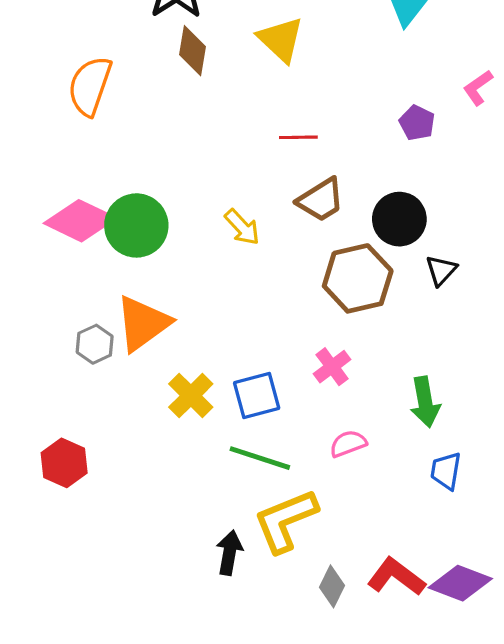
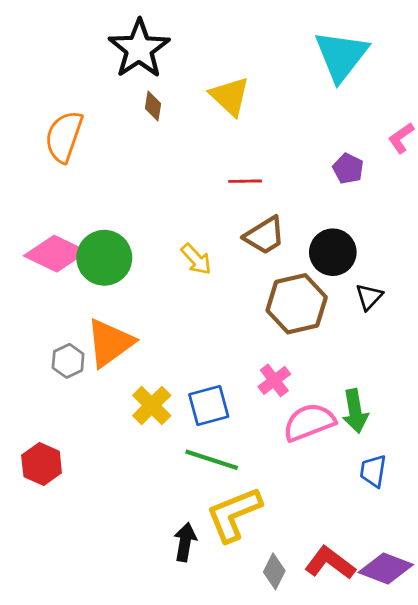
brown diamond: (192, 51) -> (153, 106), size x0.7
pink semicircle: (348, 444) -> (309, 422), moved, size x1.6

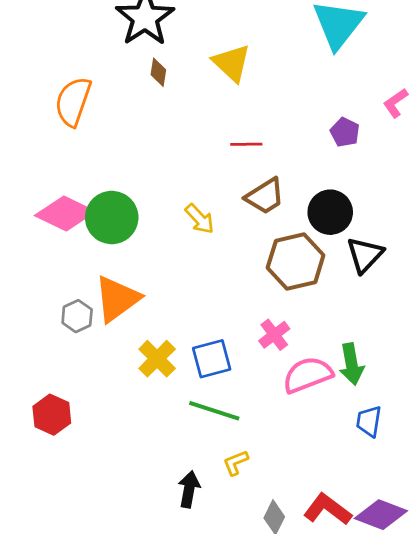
black triangle: (369, 297) -> (365, 255), size x1.4
yellow L-shape: (234, 514) -> (236, 463), size x0.5

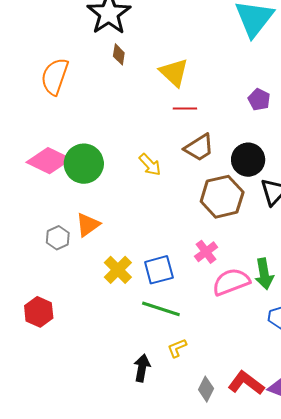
yellow triangle: (232, 63) -> (174, 72), moved
orange triangle: (117, 299) -> (88, 225), size x0.7

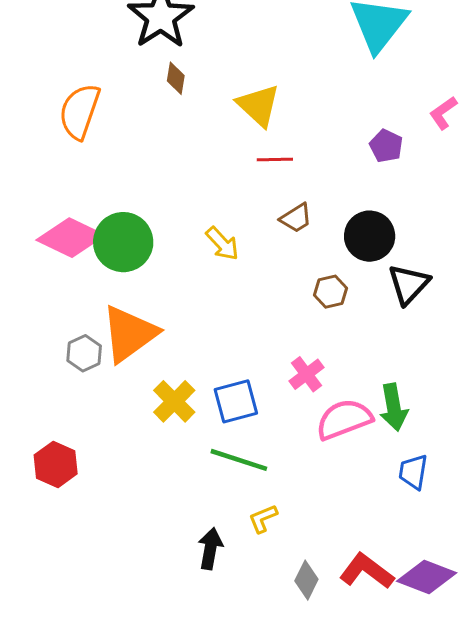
brown trapezoid: (199, 148) -> (296, 218), size x0.7
brown hexagon: (222, 197) -> (331, 292), size x0.5
orange triangle: (88, 225) -> (129, 334), size x1.6

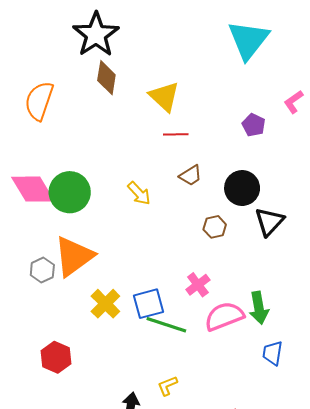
brown diamond: (176, 78) -> (106, 78), size x1.5
pink diamond: (71, 238) -> (33, 189), turned 33
green line: (239, 460) -> (166, 325), moved
red hexagon: (56, 464) -> (56, 357), moved

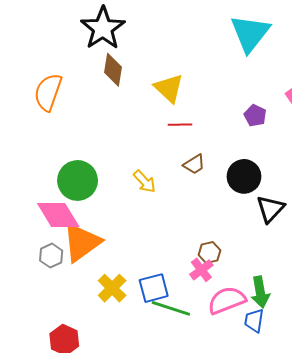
pink diamond: (33, 189) -> (58, 215), moved
brown hexagon: (215, 227) -> (209, 253), moved
blue trapezoid: (273, 353) -> (254, 321), moved

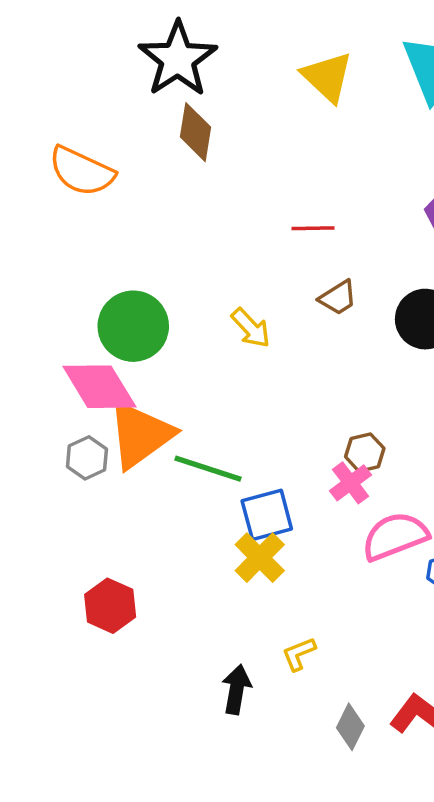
yellow triangle: (169, 88) -> (327, 77), moved
orange semicircle: (48, 92) -> (82, 171), turned -84
yellow cross: (112, 288) -> (260, 558), moved
green line: (171, 308) -> (208, 469), moved

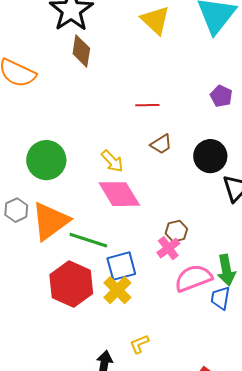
pink diamond: (99, 387) -> (119, 194), moved
gray hexagon: (87, 458) -> (16, 210), moved
red hexagon: (110, 606) -> (71, 284), moved, size x1.5

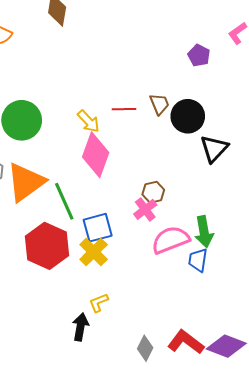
red line: (147, 105) -> (124, 109), moved
brown trapezoid: (161, 144) -> (159, 104), moved, turned -80
pink diamond: (119, 194) -> (96, 155), turned 51
green line: (88, 240) -> (64, 201), turned 48
yellow L-shape: (139, 344) -> (99, 303), moved

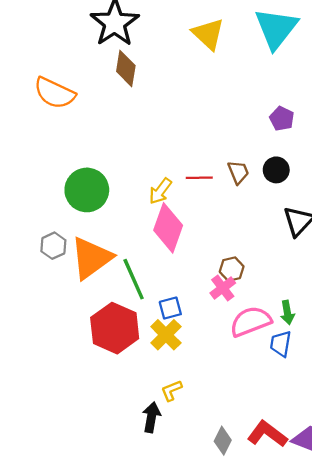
black circle: (188, 116) -> (276, 170), moved, size x0.7
yellow arrow: (89, 121) -> (160, 191), turned 80
blue square: (98, 228) -> (170, 308), size x0.7
green arrow: (204, 232) -> (287, 313), size x0.7

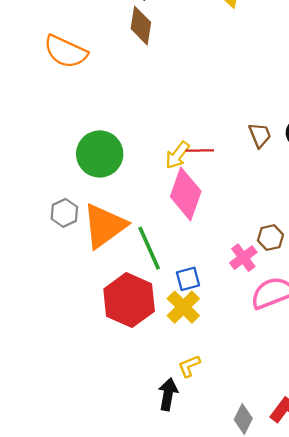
red line: (199, 178) -> (200, 150), moved
brown hexagon: (232, 269) -> (270, 238), moved

